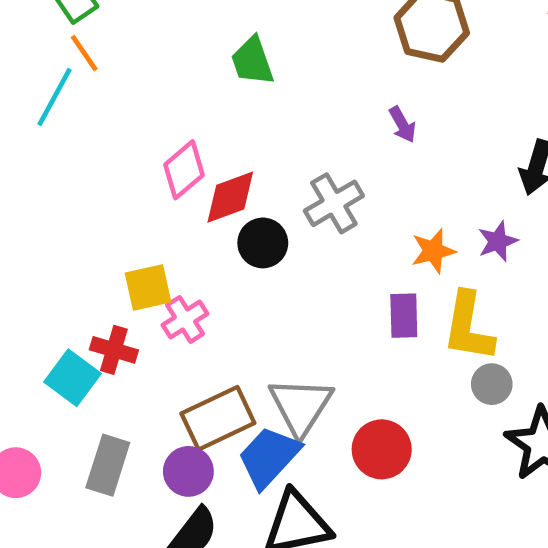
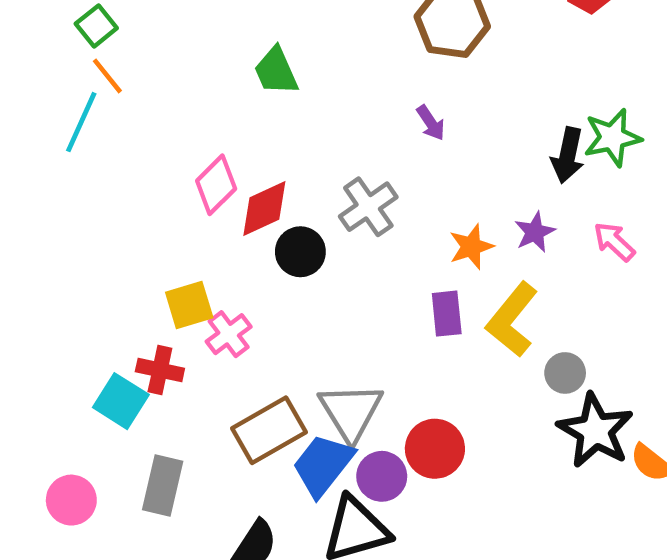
yellow L-shape: (468, 327) -> (512, 320), turned 34
gray circle: (492, 384) -> (565, 373), moved
purple circle: (188, 471) -> (382, 476), moved

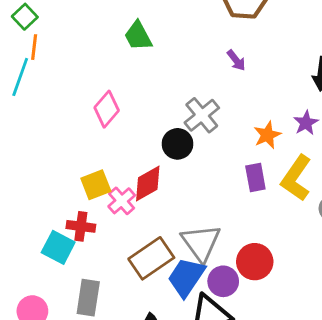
orange line: (107, 76) -> (34, 47), turned 50
red diamond: (264, 208) -> (148, 184), moved
black circle: (300, 252) -> (177, 144), moved

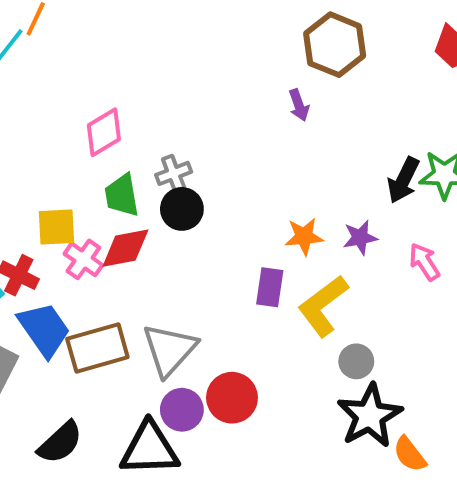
green trapezoid: (138, 36) -> (122, 195), moved
purple arrow: (236, 60) -> (299, 105), moved
gray cross: (202, 115) -> (174, 173), moved, size x0.7
pink cross: (122, 201) -> (83, 259), turned -32
blue trapezoid: (186, 277) -> (44, 329), moved, turned 93

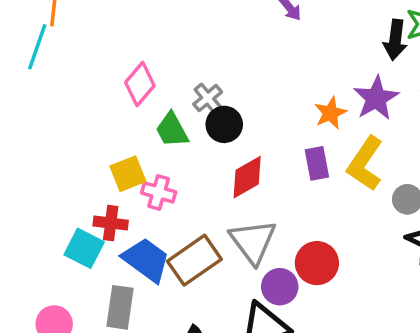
purple star: (360, 237) -> (376, 98), size x1.5
red diamond: (125, 248) -> (247, 177), moved

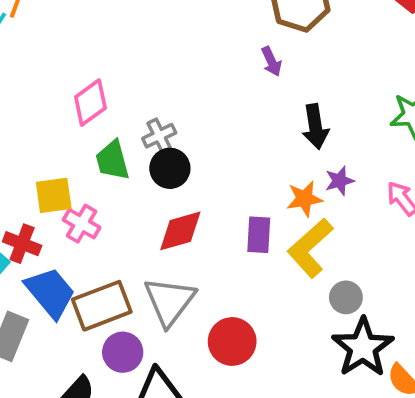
black arrow: (395, 40) -> (315, 127), moved, turned -30
purple star: (376, 98) -> (339, 181), size x0.6
orange star: (330, 113) -> (304, 199), moved
purple circle: (280, 287) -> (123, 352), moved

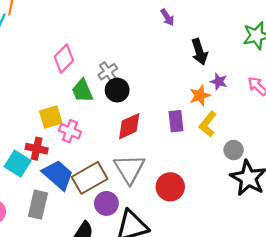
purple star: (339, 181) -> (219, 82), turned -30
yellow L-shape: (310, 248) -> (208, 124), size x0.7

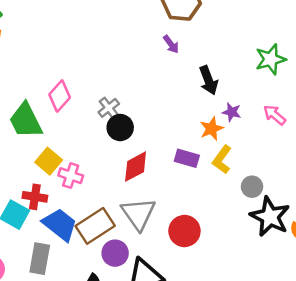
green trapezoid: (82, 91) -> (26, 121), moved, size x1.4
yellow square: (51, 117) -> (49, 161), turned -30
purple rectangle: (176, 121) -> (187, 158), turned -65

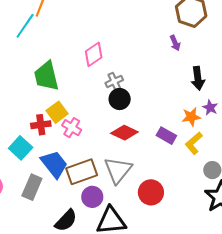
pink diamond: (60, 96) -> (94, 54), moved
red diamond: (136, 167) -> (124, 133), turned 40
red cross: (35, 197) -> (41, 125), moved, turned -30

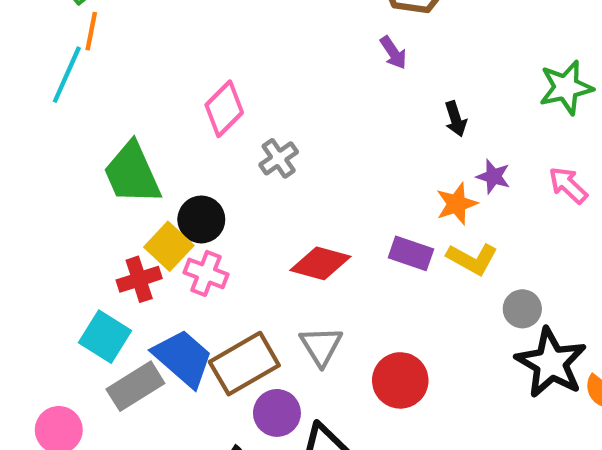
black arrow: (198, 78) -> (456, 119), size x0.7
black circle: (120, 99) -> (201, 219), moved
yellow L-shape: (194, 143) -> (472, 259), turned -100
gray triangle: (118, 170) -> (321, 346), size x0.7
gray rectangle: (32, 187) -> (135, 386), moved, turned 45

